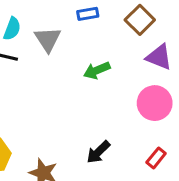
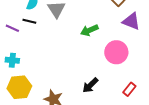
pink circle: (155, 103) -> (116, 52), moved

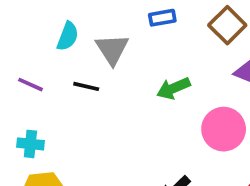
black line: (29, 21) -> (86, 86), moved

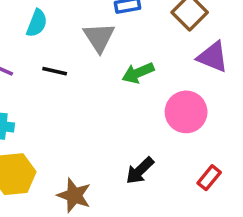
gray triangle: (112, 49) -> (99, 37), moved

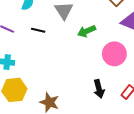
black arrow: (140, 171) -> (99, 89), moved, turned -60

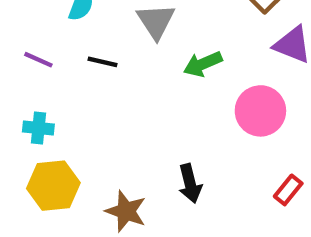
black arrow: (99, 89) -> (190, 184), moved

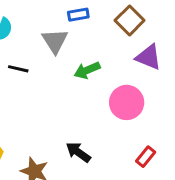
black arrow: (190, 184) -> (78, 152), turned 140

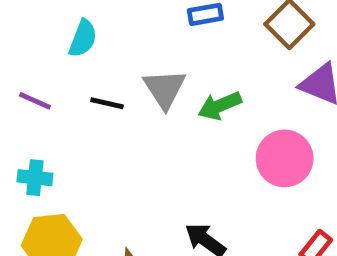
gray triangle: (55, 41) -> (165, 89), moved

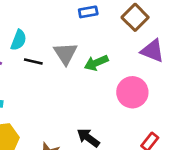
cyan semicircle: (83, 38) -> (19, 40), moved

